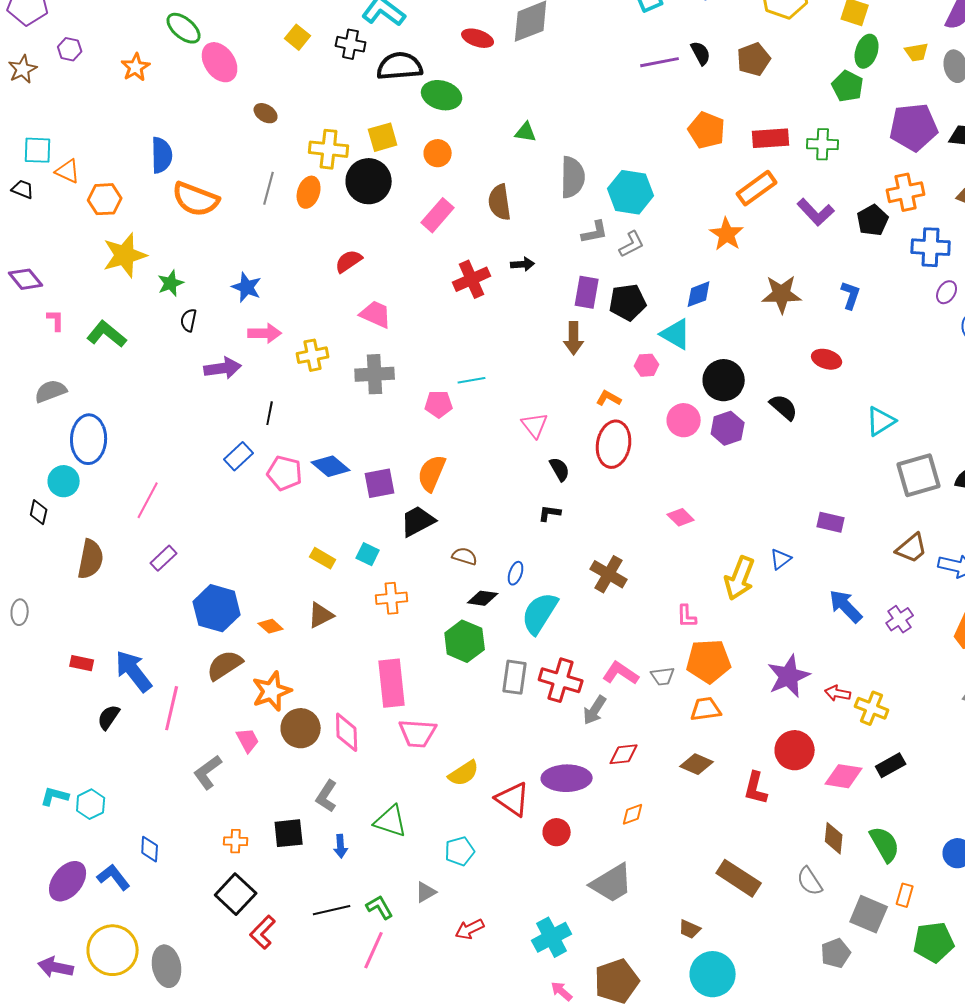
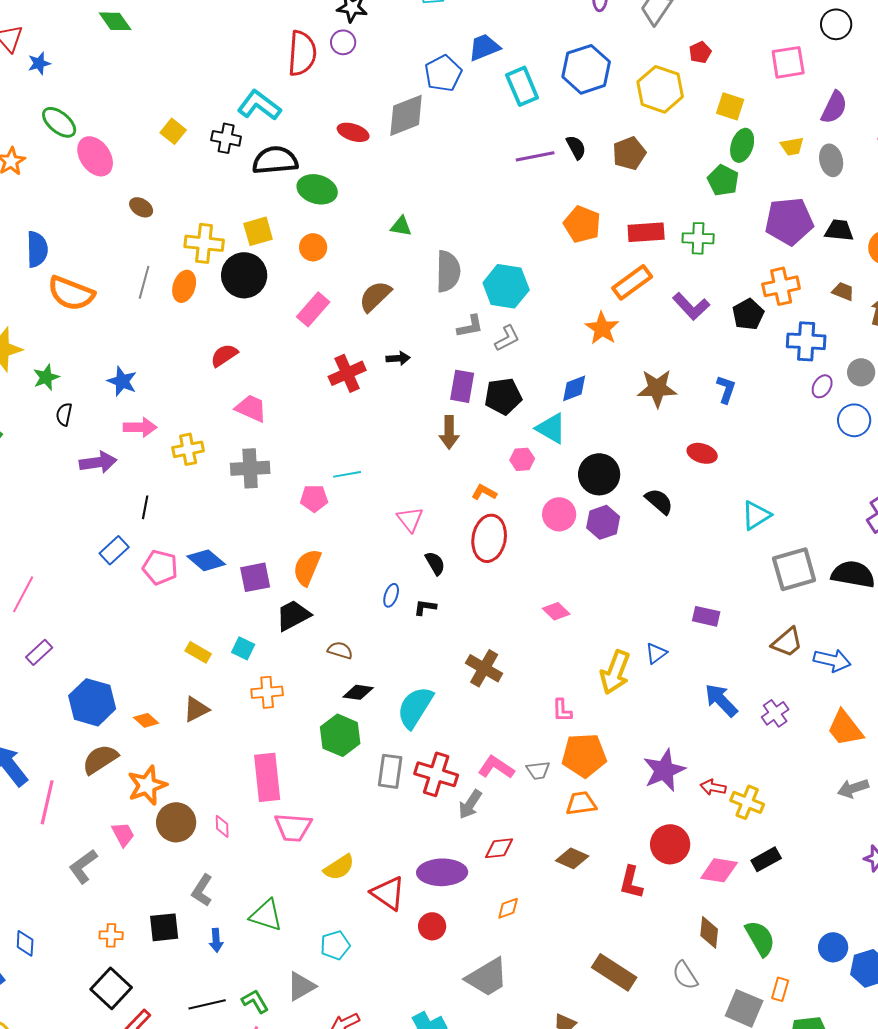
brown semicircle: (500, 202) -> (375, 296), turned 54
blue ellipse: (516, 573) -> (391, 595), moved
pink diamond: (347, 732) -> (222, 826), size x0.6
gray triangle: (426, 892) -> (301, 986), size x1.4

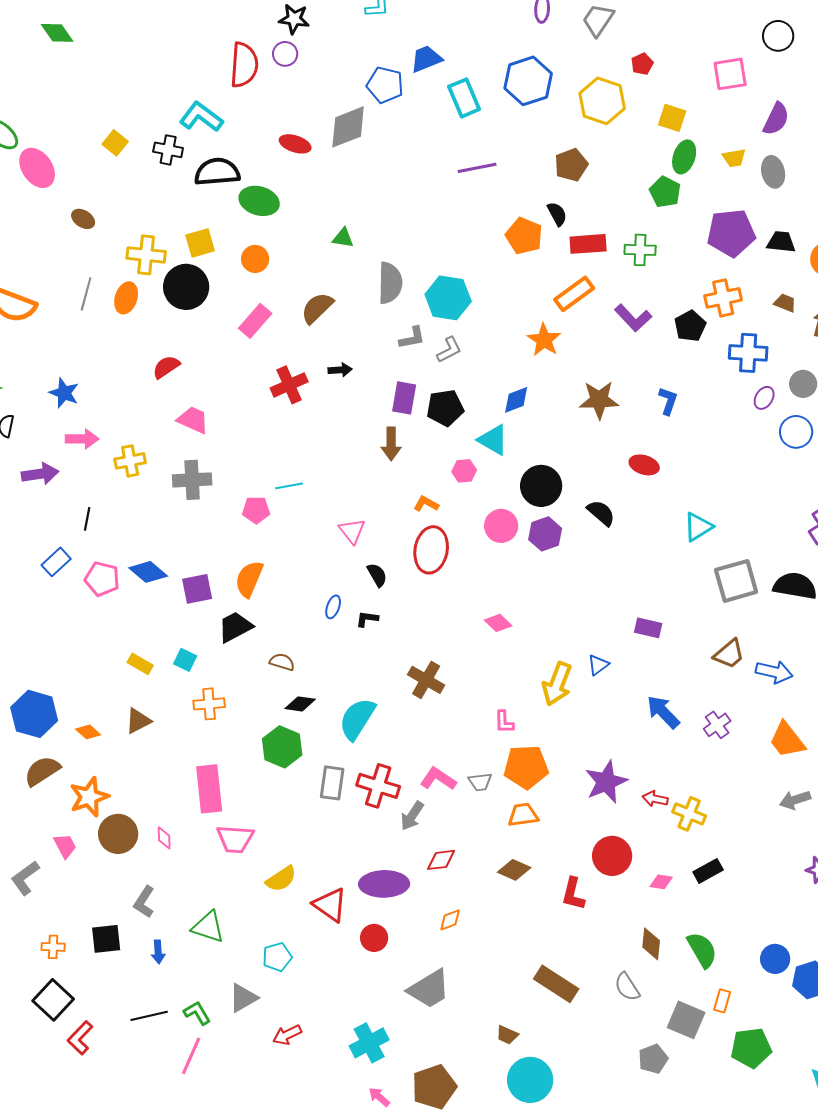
blue pentagon: (443, 73) -> (385, 85), turned -30
black semicircle: (576, 147) -> (557, 214), moved
pink diamond: (719, 870) -> (661, 882), size x0.6

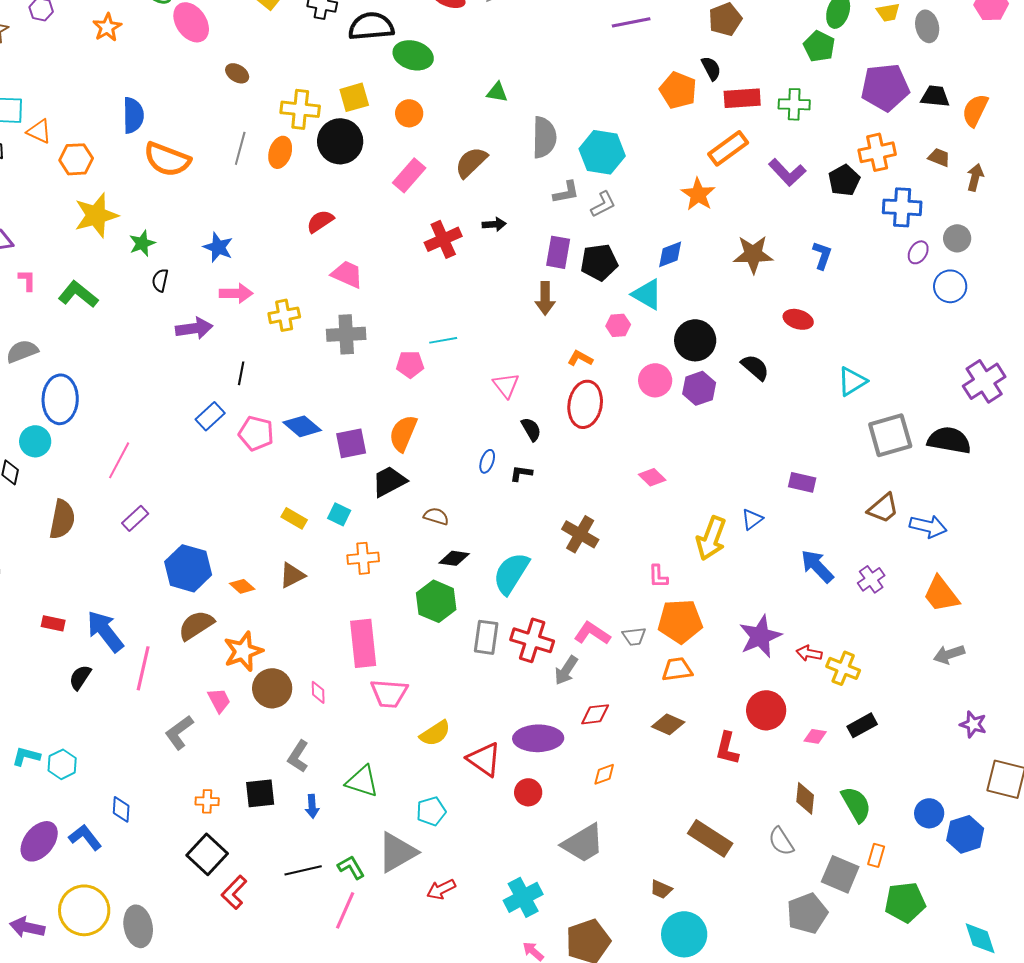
gray triangle: (243, 998) -> (397, 852), size x1.4
gray pentagon: (653, 1059) -> (807, 913), size x1.4

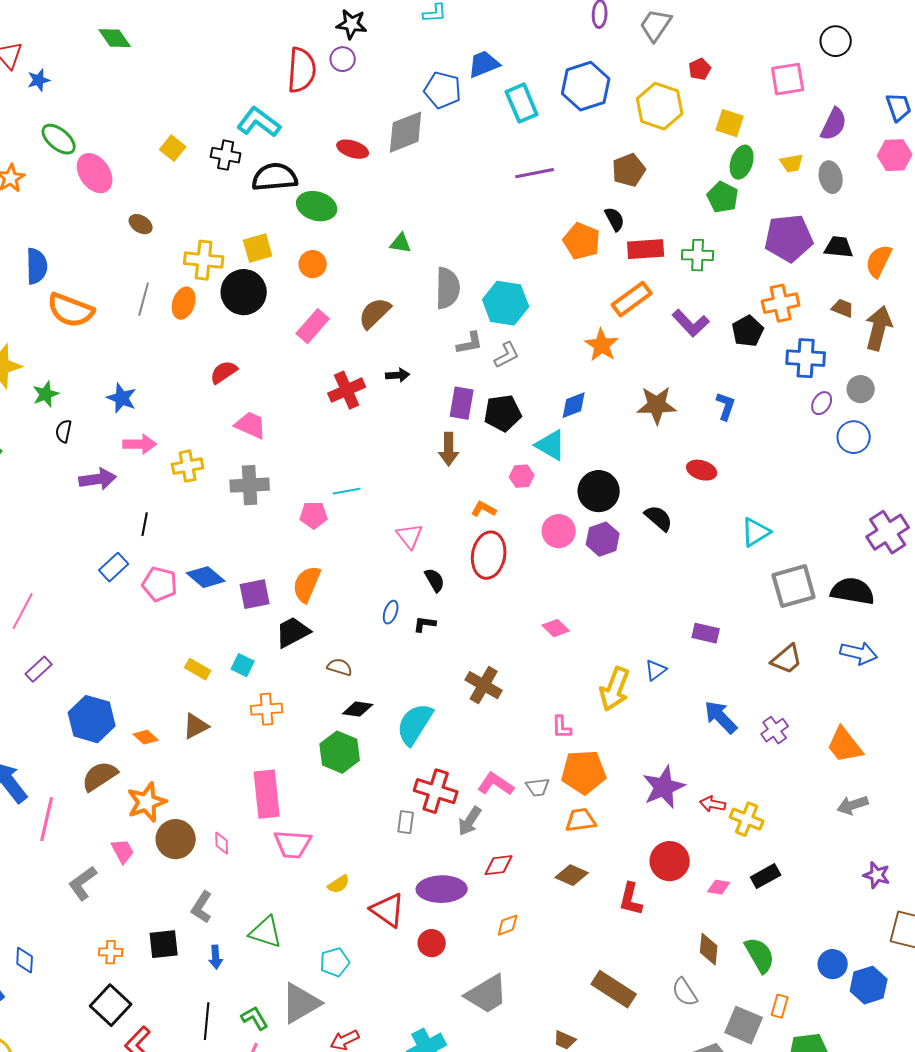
brown arrow: (975, 177) -> (879, 328), size x1.6
blue arrow: (928, 526) -> (859, 653), moved
gray rectangle: (486, 637) -> (406, 822), moved, size x0.7
yellow semicircle: (435, 733) -> (339, 884), size x0.7
black line: (303, 870) -> (207, 1021), turned -72

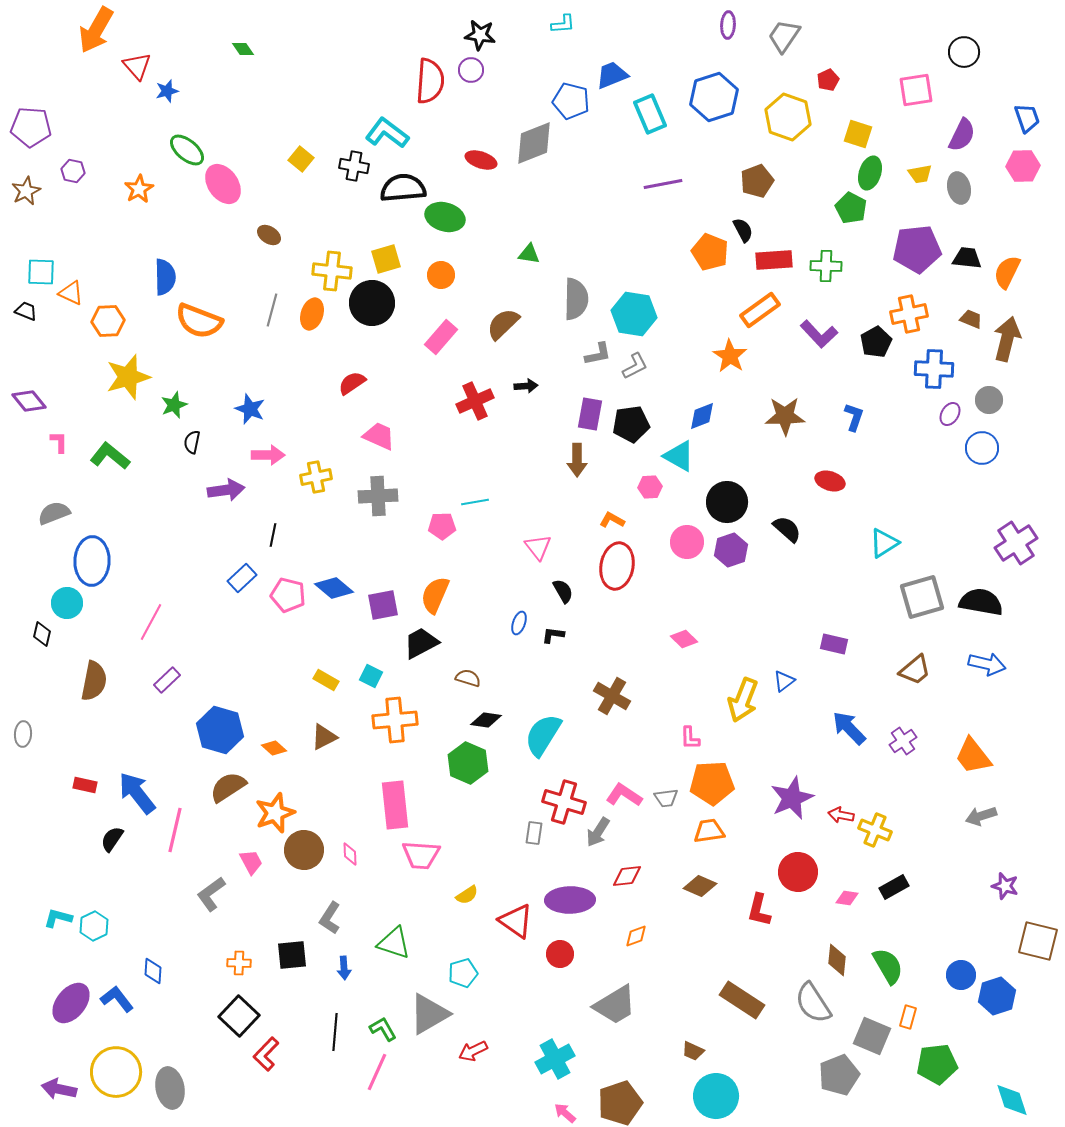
green diamond: (115, 38) -> (243, 49), size x0.7
orange cross: (267, 709) -> (395, 720), size x1.4
gray semicircle: (685, 992) -> (813, 1003), size x1.4

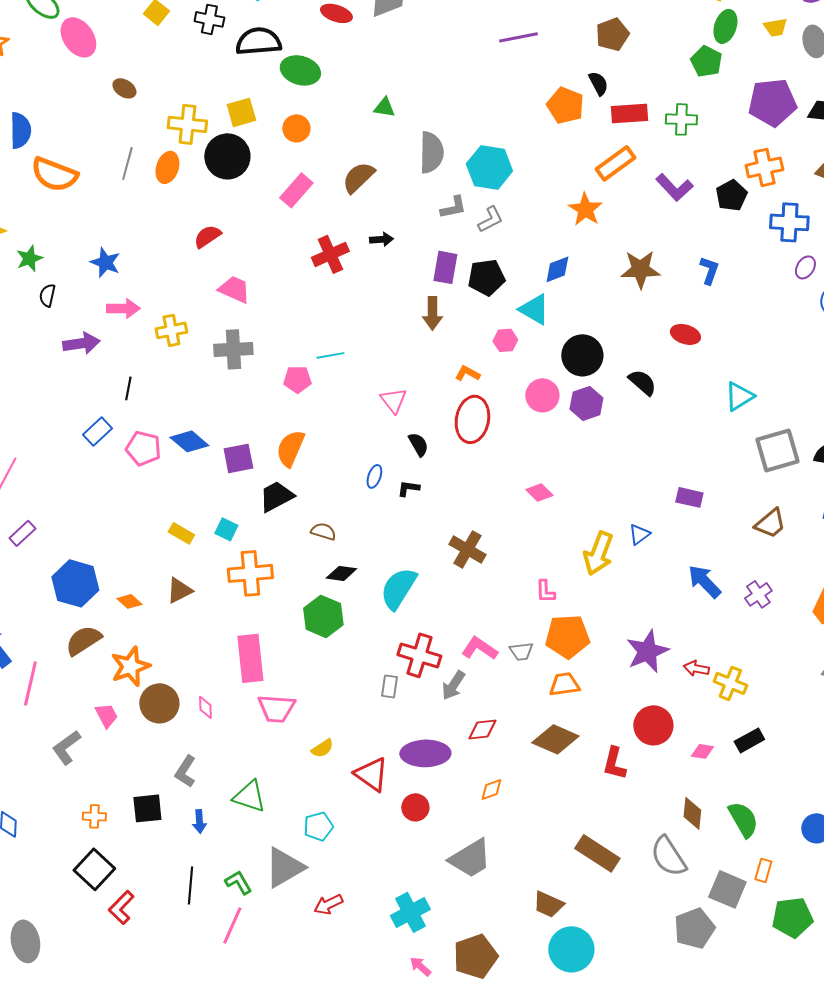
brown diamond: (700, 886) -> (555, 739), size x1.4
brown trapezoid: (693, 1051) -> (548, 904), size x1.4

